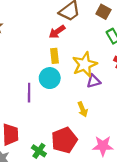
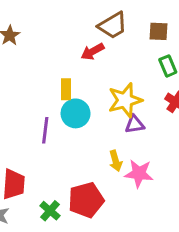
brown square: (103, 12) -> (159, 31), turned -32
yellow rectangle: (55, 56) -> (66, 89), moved
pink star: (103, 146) -> (139, 173), moved

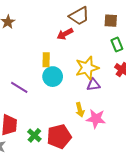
purple line: (45, 130) -> (19, 87), moved, turned -66
green cross: (50, 211) -> (34, 135), moved

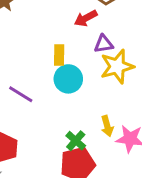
purple triangle: (93, 85) -> (104, 44), moved
green cross: (34, 135) -> (76, 141), moved

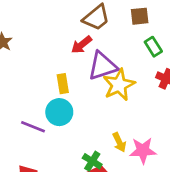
purple triangle: (104, 44) -> (102, 66), size x1.6
cyan circle: (68, 79) -> (59, 112), moved

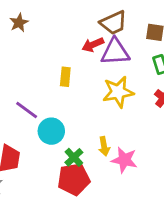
purple triangle: (102, 66) -> (115, 52), moved
cyan circle: (59, 112) -> (51, 131), moved

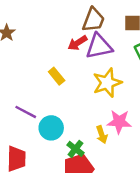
brown trapezoid: (114, 23) -> (93, 20), turned -36
yellow rectangle: (65, 77) -> (57, 76), turned -36
pink star: (124, 160) -> (119, 122), moved

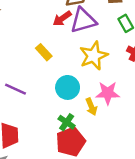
cyan circle: (51, 128) -> (68, 87), moved

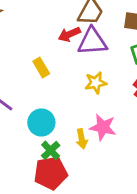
yellow star: (94, 56) -> (96, 83), size x0.7
cyan circle: (68, 87) -> (41, 123), moved

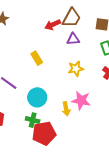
red arrow: (69, 34) -> (53, 25), moved
purple triangle: (92, 41) -> (73, 39), size x0.6
green cross: (51, 150) -> (33, 120), moved, turned -32

